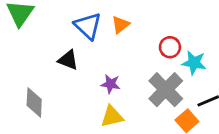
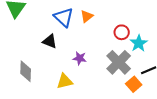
cyan star: (194, 63) -> (139, 43), turned 30
yellow triangle: (112, 117) -> (65, 81), moved

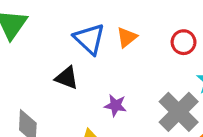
red circle: (122, 32) -> (184, 42), moved

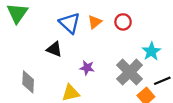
red circle: (184, 42) -> (123, 22), moved

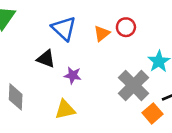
orange triangle: (95, 22) -> (102, 34), moved
purple star: (87, 68) -> (73, 75), moved

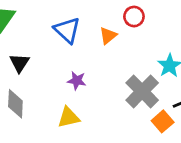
red circle: (126, 27) -> (134, 17), moved
black triangle: (46, 59) -> (19, 63), moved, turned 42

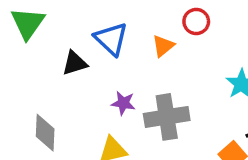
black triangle: (19, 63) -> (75, 63), moved, turned 40
gray cross: (142, 91) -> (167, 117), moved, turned 36

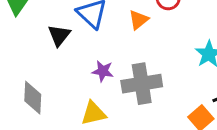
black triangle: (75, 63) -> (59, 35), turned -35

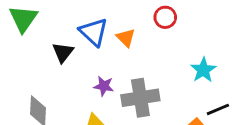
orange triangle: (139, 20) -> (126, 38), moved, turned -36

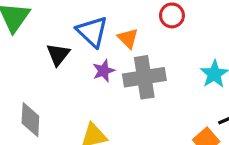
purple star: (104, 86) -> (104, 71), moved, turned -30
gray cross: (140, 98) -> (144, 77), moved

